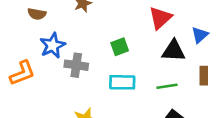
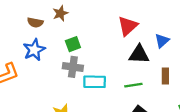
brown semicircle: (37, 14) -> (35, 22), moved
green square: (120, 47) -> (73, 44), moved
gray cross: (76, 65) -> (73, 67), moved

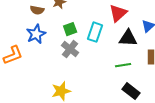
gray cross: (73, 67) -> (70, 49), turned 30
cyan rectangle: (95, 82) -> (95, 32), moved, turned -72

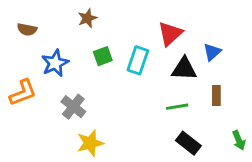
brown semicircle: (37, 10) -> (27, 29), moved
gray cross: (70, 49) -> (73, 107), moved

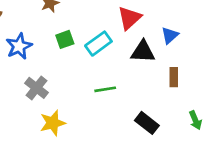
cyan rectangle: (138, 60) -> (98, 44), turned 35
green line: (177, 107) -> (105, 89), moved

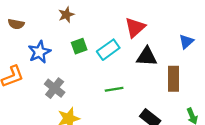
blue triangle: (170, 35) -> (186, 41), moved
brown rectangle: (174, 77) -> (174, 79), size x1.5

